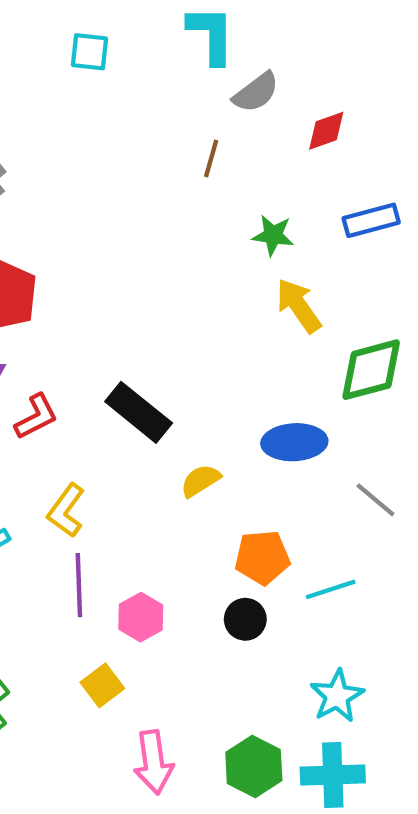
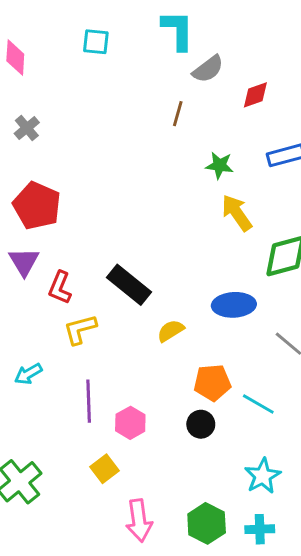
red L-shape: (36, 417) -> (60, 288), turned 140
yellow L-shape: (66, 510) -> (80, 329), moved, turned 39
cyan line: (331, 589) -> (258, 404), turned 48
cyan cross: (333, 775) -> (260, 529), size x0.7

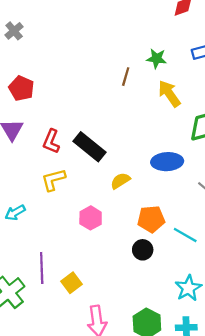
brown line: (178, 114) -> (126, 77), moved
red pentagon: (37, 206) -> (21, 88), size x0.7
red L-shape: (60, 288) -> (51, 141), moved
purple line: (89, 401) -> (42, 268), moved
pink hexagon: (130, 423) -> (91, 218), moved

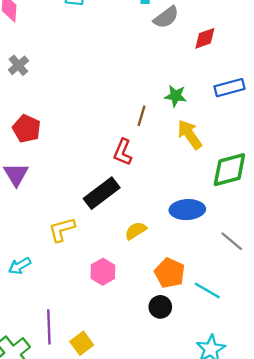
red L-shape: (51, 141) -> (123, 152), moved
black rectangle: (90, 147) -> (102, 193), turned -76
orange pentagon: (151, 219) -> (170, 273), turned 30

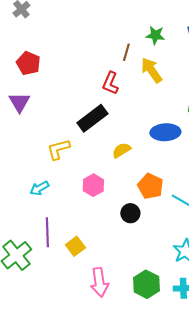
yellow arrow: (190, 135) -> (151, 70), moved
cyan arrow: (20, 266) -> (39, 188), moved
black circle: (160, 307) -> (130, 213), moved

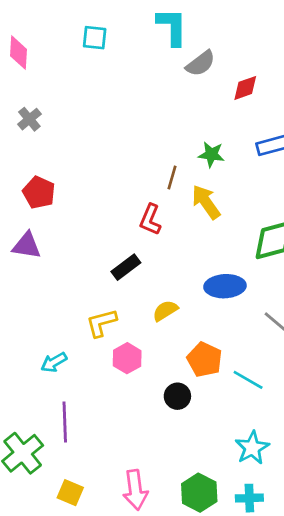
purple triangle: (19, 102) -> (27, 245), turned -50
black rectangle: (92, 118) -> (126, 267), size x0.7
yellow L-shape: (58, 149) -> (101, 323), moved
yellow square: (75, 246) -> (70, 493), moved, turned -30

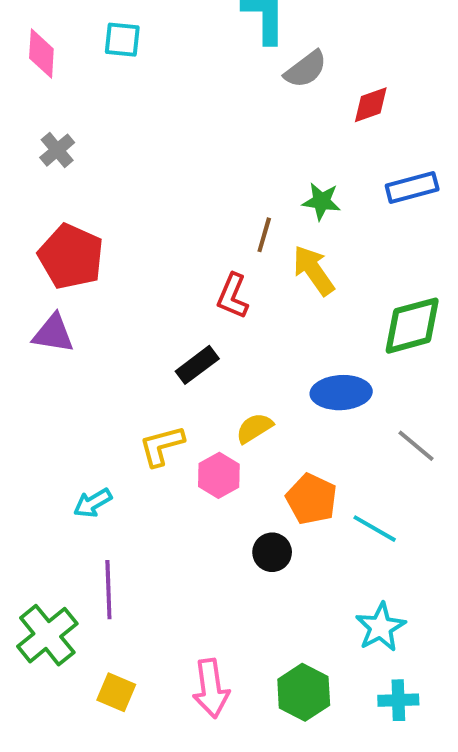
cyan square: (95, 38) -> (122, 40), moved
red pentagon: (39, 192) -> (71, 257), size x1.4
pink hexagon: (127, 358) -> (219, 475), moved
cyan cross: (249, 498) -> (398, 700), moved

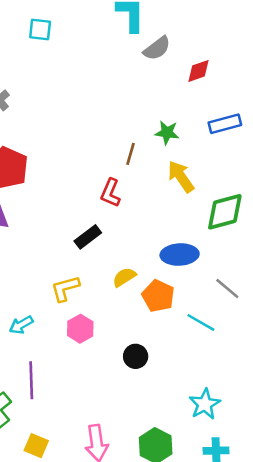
yellow arrow: (314, 270) -> (181, 177), moved
pink hexagon: (219, 475) -> (80, 329), moved
orange pentagon: (312, 499) -> (158, 296), moved
cyan line: (375, 529) -> (201, 322), moved

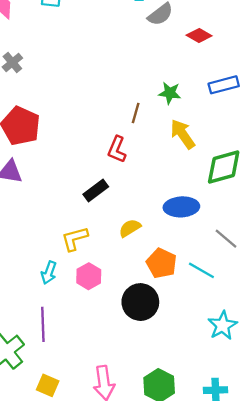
red diamond: (198, 71) -> (199, 35), turned 50
orange pentagon: (158, 296) -> (161, 263), moved
cyan arrow: (21, 325) -> (49, 273), moved, turned -40
black circle: (136, 356) -> (140, 302), size x1.6
cyan star: (205, 404) -> (223, 325), moved

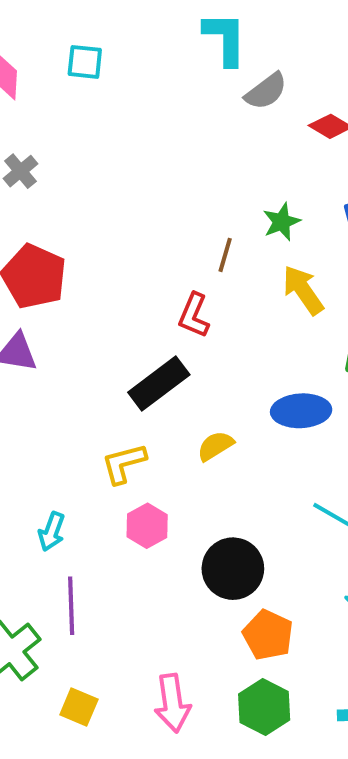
green star: (170, 93) -> (282, 222), turned -30
black rectangle: (96, 190) -> (159, 384), size x1.4
orange pentagon: (161, 263) -> (268, 635), moved
cyan arrow: (49, 273) -> (52, 532), moved

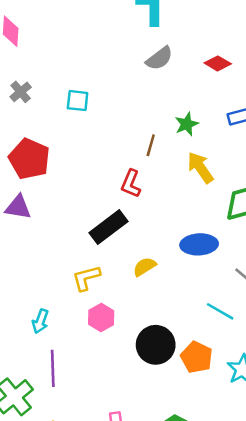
cyan square: (85, 62) -> (78, 101), moved
gray semicircle: (266, 91) -> (159, 58), moved
orange pentagon: (268, 635) -> (197, 357), moved

